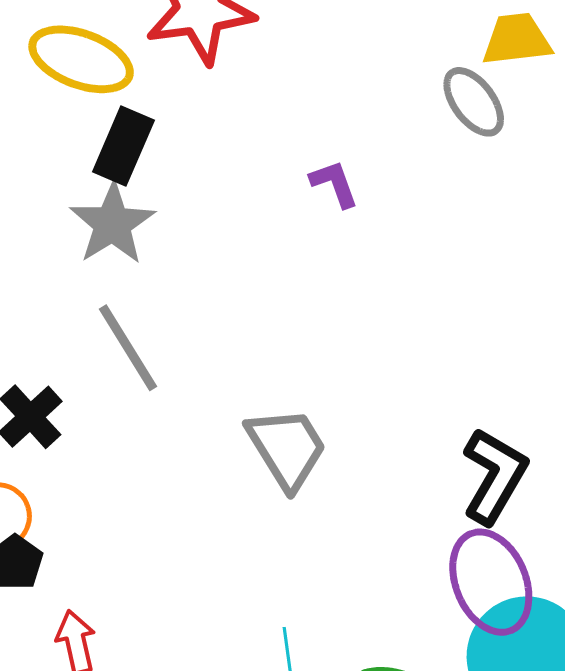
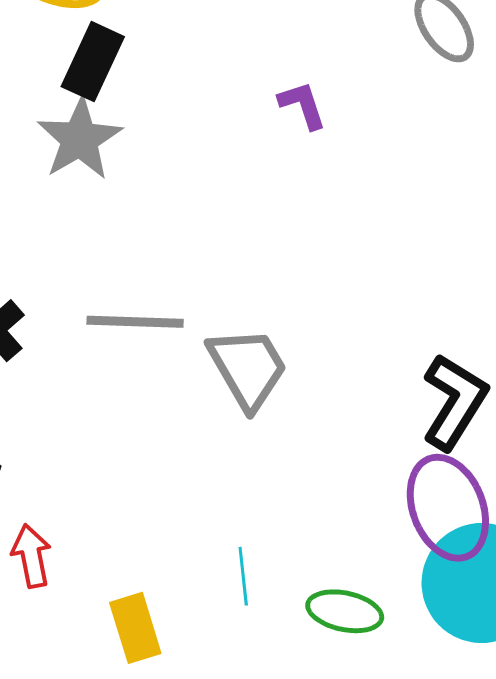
gray line: (128, 348) -> (135, 322), moved, turned -58

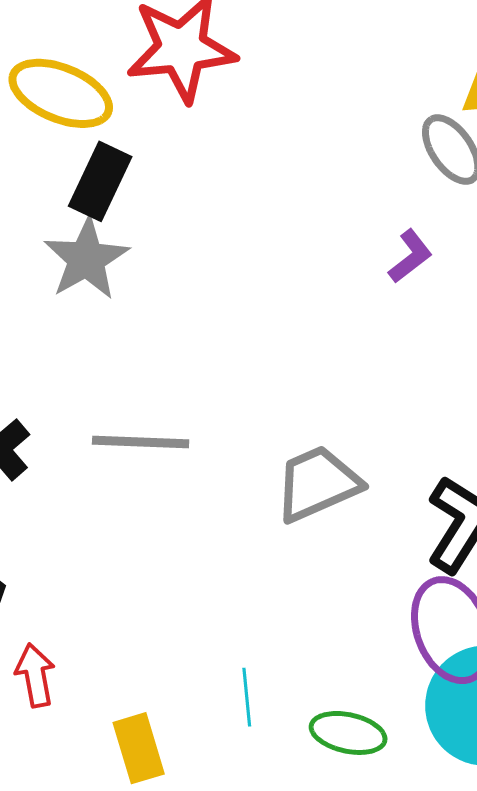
purple L-shape: (302, 105) -> (410, 256), moved, turned 70
gray trapezoid: (248, 368) -> (318, 484), moved, turned -84

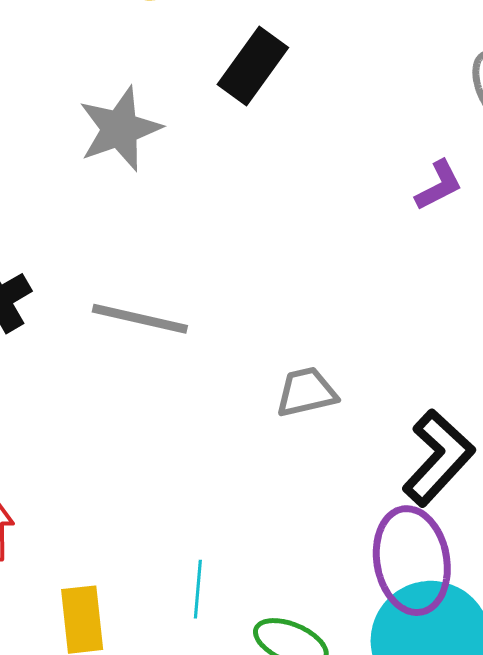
black rectangle: (100, 181) -> (253, 66), moved
gray trapezoid: (318, 484) -> (306, 392), size x0.7

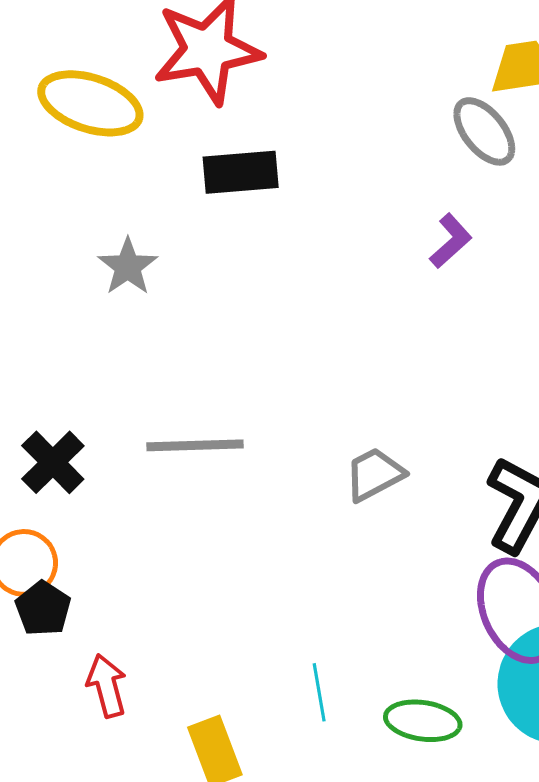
black rectangle: (253, 66) -> (241, 172), turned 64
gray star: (120, 129) -> (128, 267), size x0.7

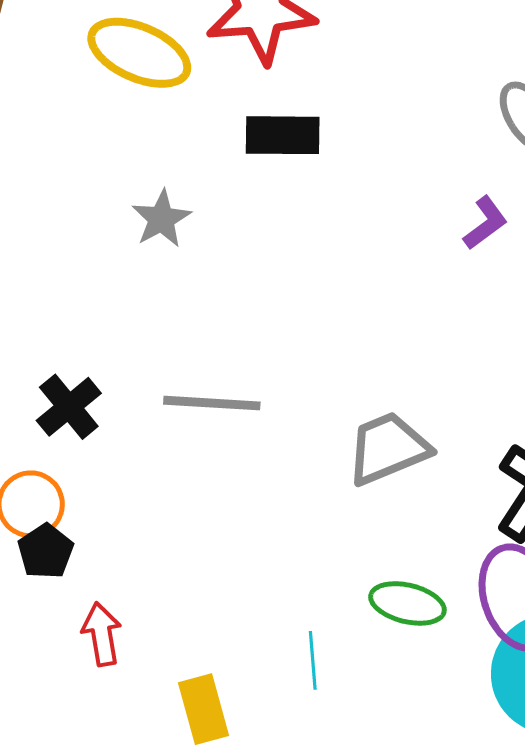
gray trapezoid: (374, 474) -> (388, 448), size x1.4
green ellipse: (423, 721) -> (407, 603), moved

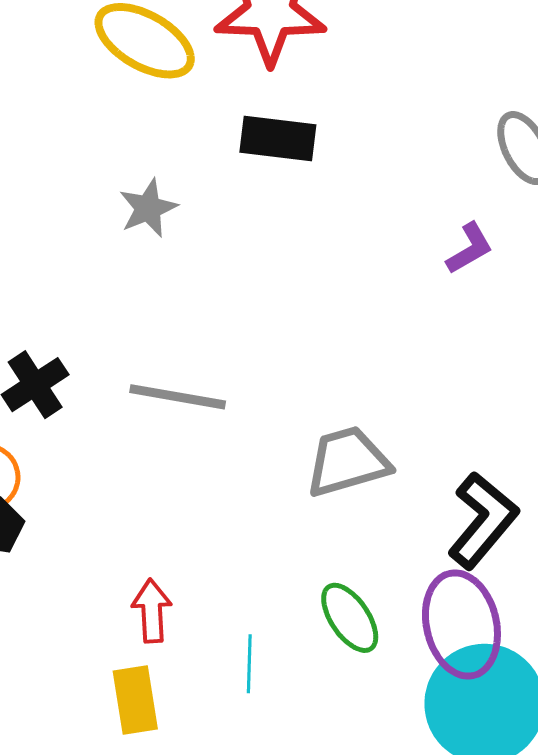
green ellipse: (407, 603) -> (350, 618), turned 36
red arrow: (102, 634) -> (152, 611), moved

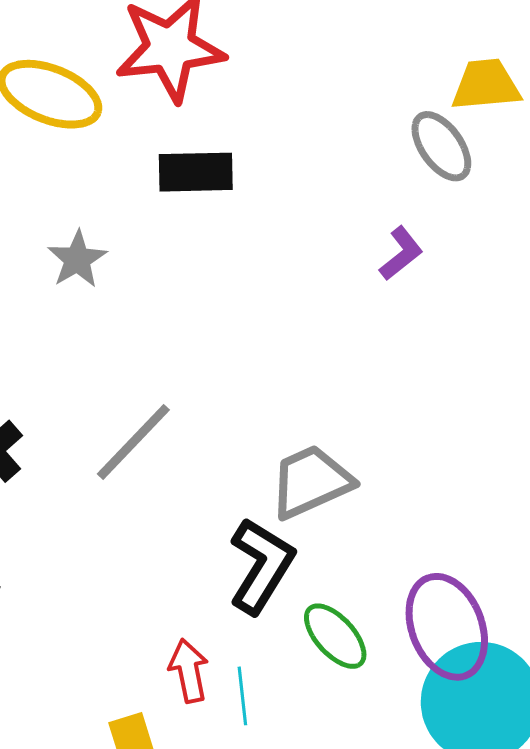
gray line: (178, 397) -> (133, 442), turned -48
black L-shape: (483, 520) -> (261, 566), moved
red arrow: (152, 611) -> (189, 671), moved

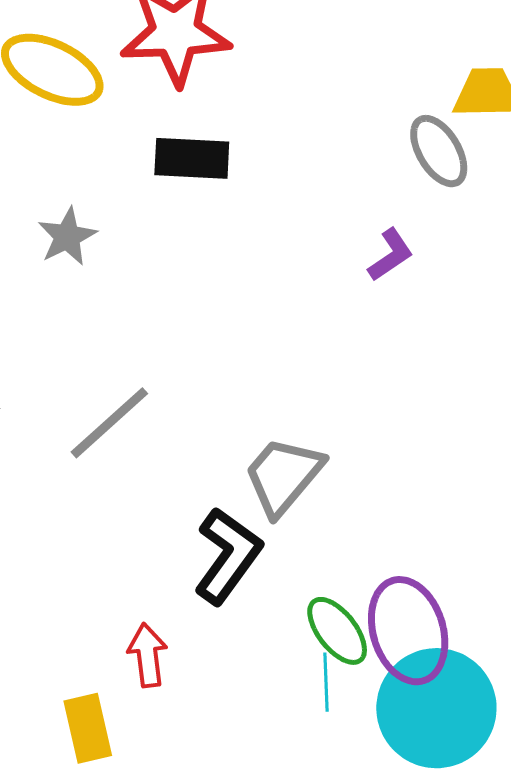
gray trapezoid: (311, 482) -> (283, 476), turned -30
green ellipse: (335, 636) -> (337, 631), moved
cyan line: (242, 696) -> (326, 682), moved

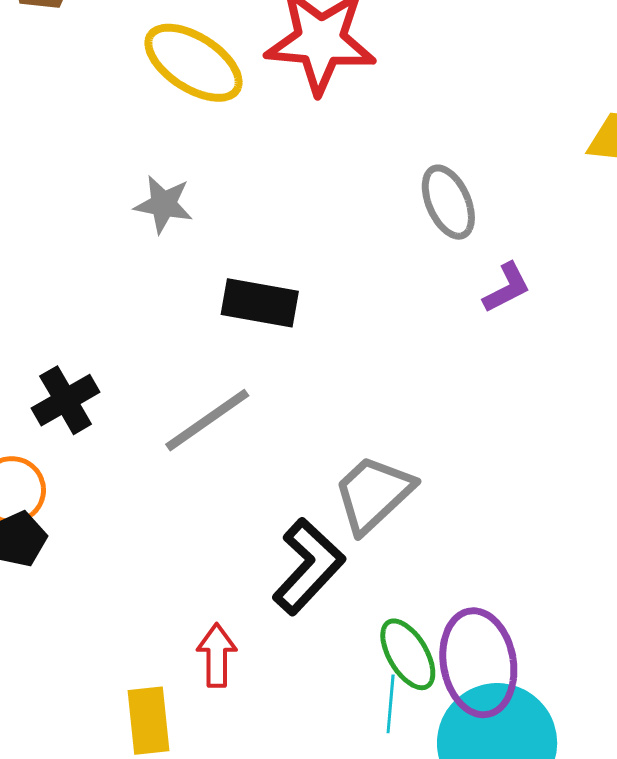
gray ellipse: (439, 151) -> (448, 202), moved
black rectangle: (192, 158) -> (260, 303), moved
gray star: (67, 237) -> (164, 204), moved, turned 30

